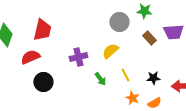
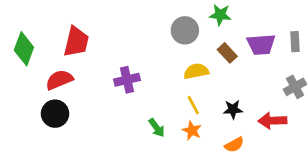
yellow semicircle: (110, 51) -> (196, 71), moved, turned 30
green arrow: (100, 79) -> (157, 128), moved
black circle: (43, 82) -> (55, 114), moved
orange star: (132, 98) -> (192, 131), moved

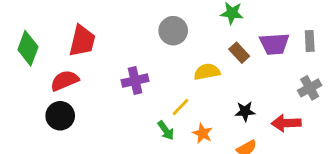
gray circle: (185, 30) -> (173, 31), moved
yellow line: (193, 105) -> (181, 107), moved, turned 72

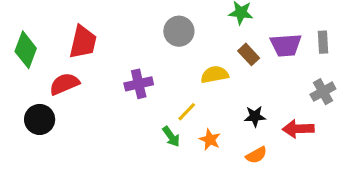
black circle: (60, 116) -> (40, 119), moved

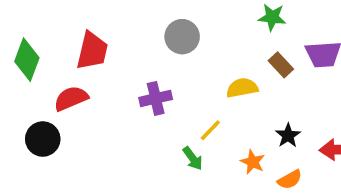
gray circle: (179, 31) -> (182, 37), moved
black star: (255, 116) -> (288, 135), turned -30
orange star: (210, 140) -> (253, 162), moved

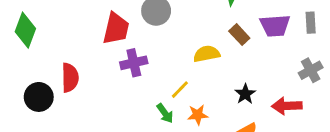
red trapezoid: (92, 51) -> (116, 29), moved
red semicircle: (71, 98) -> (70, 78), moved, turned 112
orange star: (253, 162) -> (198, 115), moved, turned -30

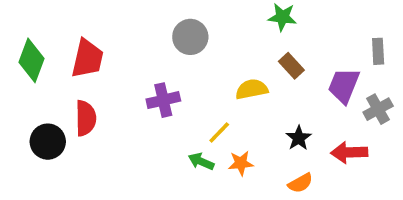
purple trapezoid: (275, 26) -> (344, 86), moved, turned 116
red trapezoid: (116, 29) -> (87, 59), moved
green arrow: (165, 113) -> (201, 161), turned 150

